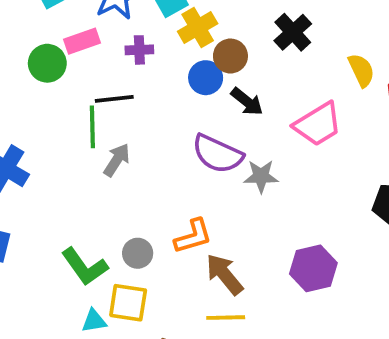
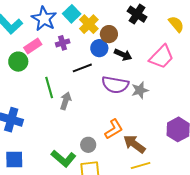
black line: (114, 99) -> (82, 68), moved

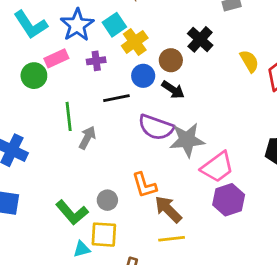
brown circle: (109, 34) -> (171, 60), moved
pink trapezoid: (162, 57) -> (217, 167), moved
gray star: (140, 90) -> (187, 140), size x1.5
orange L-shape: (114, 129) -> (144, 185), turned 95

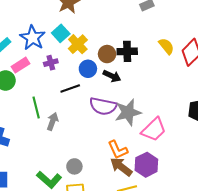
black cross: (200, 39) -> (127, 51), moved, turned -36
orange L-shape: (144, 185) -> (118, 150), moved
purple hexagon: (229, 200) -> (146, 165), moved

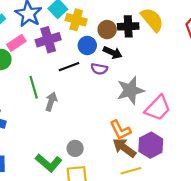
yellow cross: (78, 44) -> (76, 20), turned -30
yellow semicircle: (166, 46) -> (152, 20), moved, size x1.4
purple cross: (51, 63) -> (48, 40), size x1.6
purple semicircle: (103, 106) -> (99, 69), moved, size x0.6

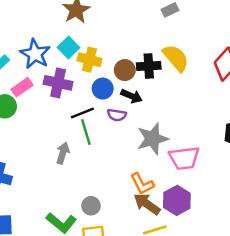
purple cross: (48, 40) -> (58, 83), turned 30
green line: (34, 87) -> (86, 132), moved
pink trapezoid: (158, 108) -> (184, 158), turned 40

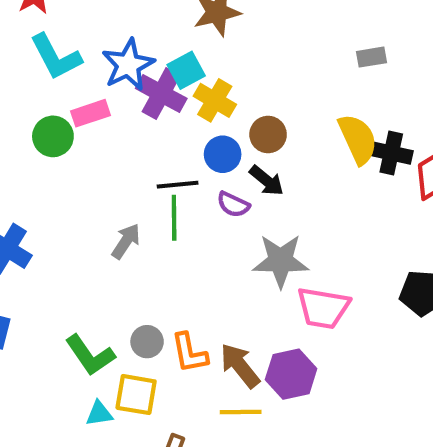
black cross: (149, 66) -> (391, 153), moved
purple cross: (58, 83) -> (161, 93), moved
orange L-shape: (142, 184) -> (189, 353), moved

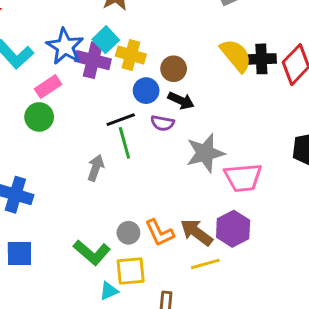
green circle: (53, 136) -> (39, 117), moved

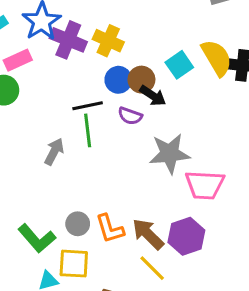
cyan square: (106, 40) -> (179, 65), moved
brown circle: (174, 69) -> (141, 80), moved
yellow line: (205, 264) -> (152, 268), turned 52

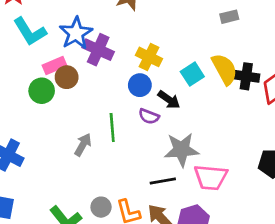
yellow cross: (108, 41) -> (149, 57), moved
brown circle: (141, 80) -> (67, 77), moved
black line: (88, 106) -> (163, 181), moved

